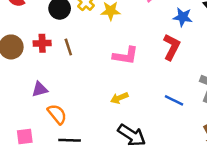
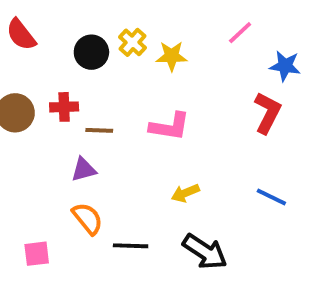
brown line: (68, 47) -> (99, 130), moved, turned -70
pink L-shape: (126, 56) -> (170, 126), moved
purple triangle: (40, 89) -> (84, 170), moved
black line: (70, 140) -> (131, 246), moved

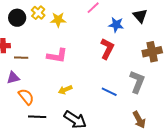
orange semicircle: (88, 218) -> (26, 97), moved

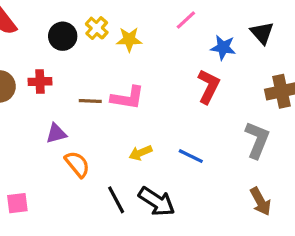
brown line: (21, 58) -> (90, 101), moved
blue line: (109, 92) -> (191, 156), moved
black line: (37, 117) -> (116, 200), moved, turned 60

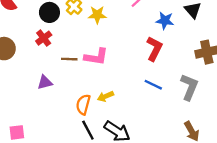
red cross: (40, 82) -> (44, 38), moved, turned -35
blue line: (191, 156) -> (153, 85), moved
orange semicircle: (77, 164) -> (83, 105), moved, turned -126

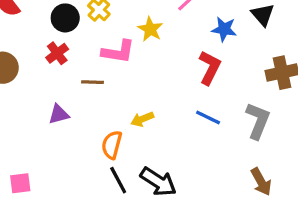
yellow star: (97, 15) -> (150, 29), moved, turned 30
pink L-shape: (96, 57) -> (118, 52), moved
yellow arrow: (105, 96) -> (142, 119), moved

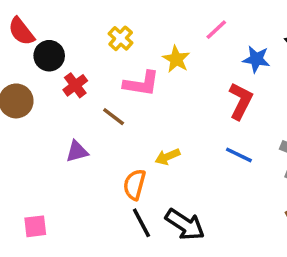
black circle: (65, 18) -> (49, 56), moved
brown line: (92, 82) -> (114, 117), turned 35

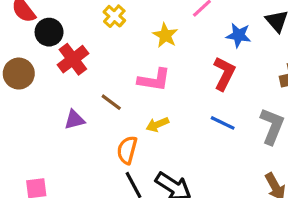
pink L-shape: (141, 84) -> (154, 80), moved
red cross: (75, 85) -> (73, 59), size x1.4
brown line: (114, 117) -> (111, 102), moved

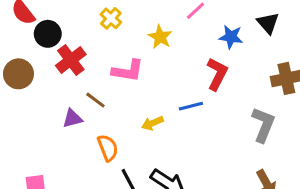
pink L-shape: (154, 80) -> (128, 71), moved
brown line: (111, 102) -> (95, 100), moved
blue line: (223, 123) -> (191, 106), moved, turned -40
orange semicircle: (127, 150) -> (108, 148), moved, turned 144

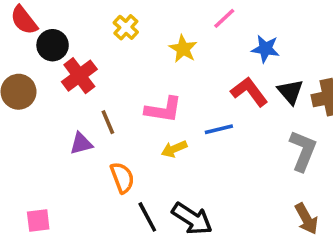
black triangle: (268, 23) -> (290, 92), moved
pink L-shape: (128, 71) -> (163, 110), moved
red L-shape: (217, 74) -> (249, 92), turned -64
brown line: (95, 100) -> (108, 122), turned 30

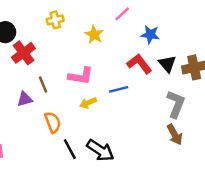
yellow cross: (126, 27) -> (55, 20), turned 35
brown arrow: (306, 219) -> (175, 134), moved

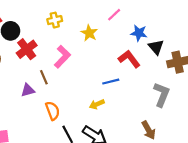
black triangle: (167, 64) -> (156, 47), moved
pink L-shape: (81, 76) -> (62, 57), moved, turned -55
yellow arrow: (88, 103) -> (97, 104), moved
brown arrow: (175, 134) -> (149, 130), moved

